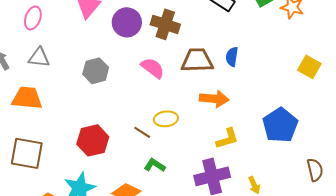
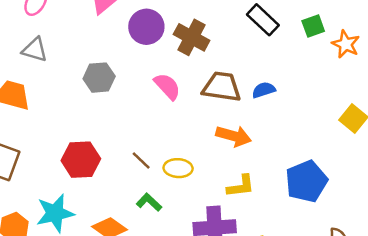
blue semicircle: (232, 57) -> (264, 90), turned 54
yellow ellipse: (166, 119) -> (178, 168), moved

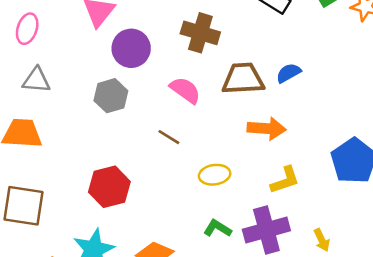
purple circle: (146, 27) -> (131, 48), moved
brown line: (141, 160) -> (169, 137), moved
green L-shape: (149, 202) -> (217, 228), moved

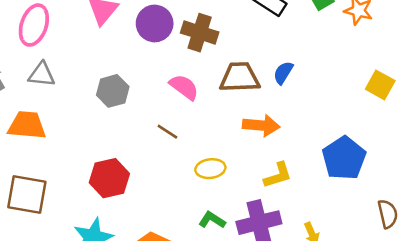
pink ellipse: (27, 29) -> (34, 25), size x1.4
purple circle: (131, 48) -> (155, 23), moved
blue semicircle: (288, 73) -> (283, 73), turned -30

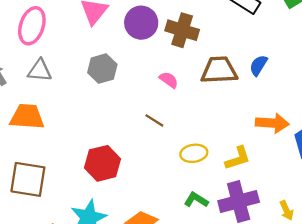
pink semicircle: (184, 87) -> (169, 80), size x0.7
gray hexagon: (113, 91) -> (102, 69), moved
orange arrow: (261, 125) -> (272, 123), moved
yellow L-shape: (278, 175) -> (238, 158), moved

